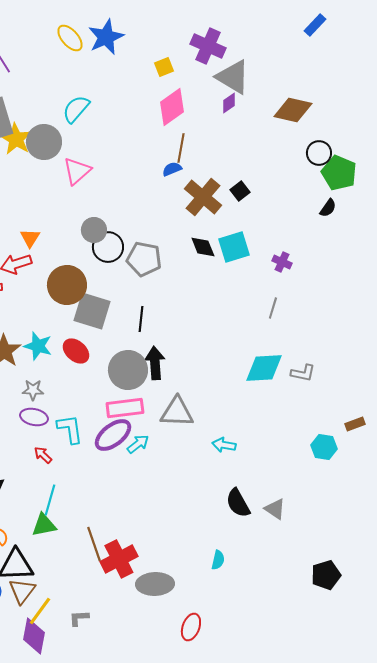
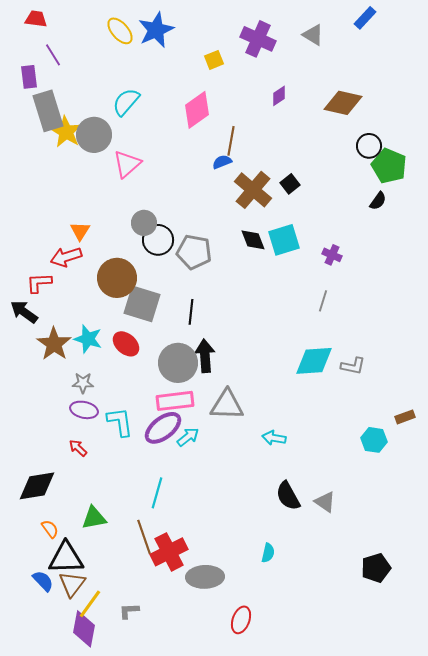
gray triangle: (233, 77) -> (313, 35), moved, size x0.6
pink diamond: (172, 107) -> (197, 110), moved
red arrow: (43, 455) -> (78, 448), moved
cyan line: (50, 500) -> (157, 493), moved

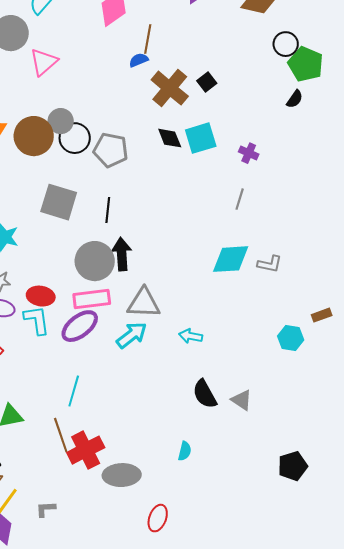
brown circle: (117, 278) -> (34, 136), moved
red ellipse: (126, 344) -> (41, 296), moved, turned -32
cyan arrow: (188, 437) -> (132, 335), moved, size x1.4

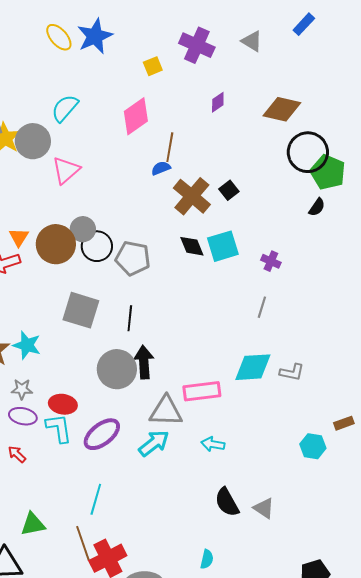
black circle: (286, 44) -> (308, 152), size x1.6
pink rectangle: (92, 299) -> (202, 391), moved

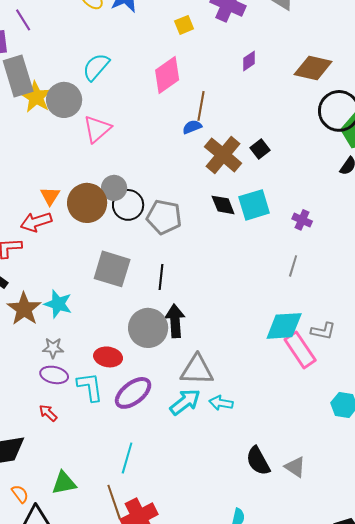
pink rectangle: (202, 391) -> (300, 350), moved, turned 63
red ellipse: (63, 404) -> (108, 357), moved
cyan arrow: (213, 444) -> (221, 403), moved

